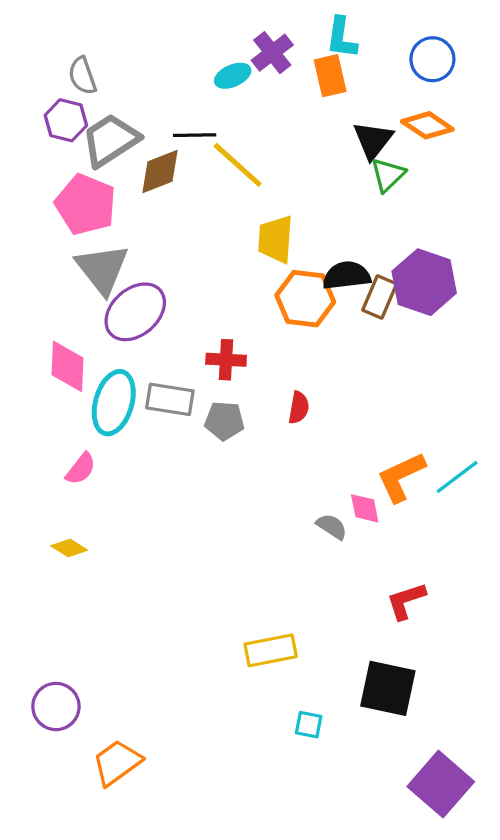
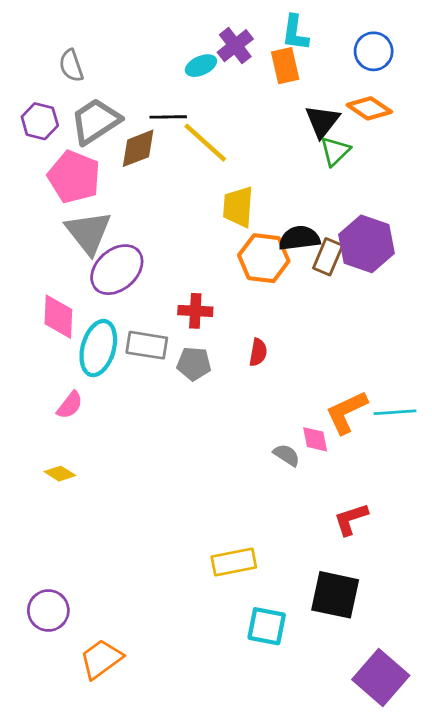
purple hexagon: (66, 120) -> (40, 121), moved
cyan line: (457, 477) -> (395, 412), turned 33
cyan square: (309, 725) -> (267, 626), size x1.6

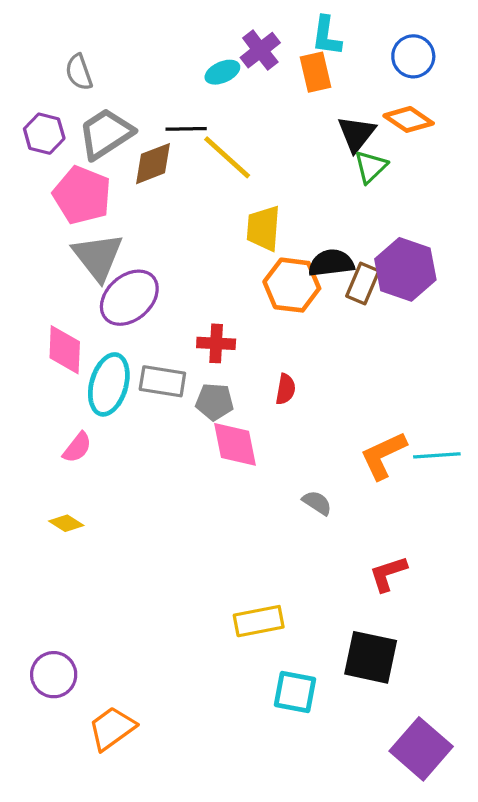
pink diamond: (315, 439) -> (235, 444), moved, size x1.6

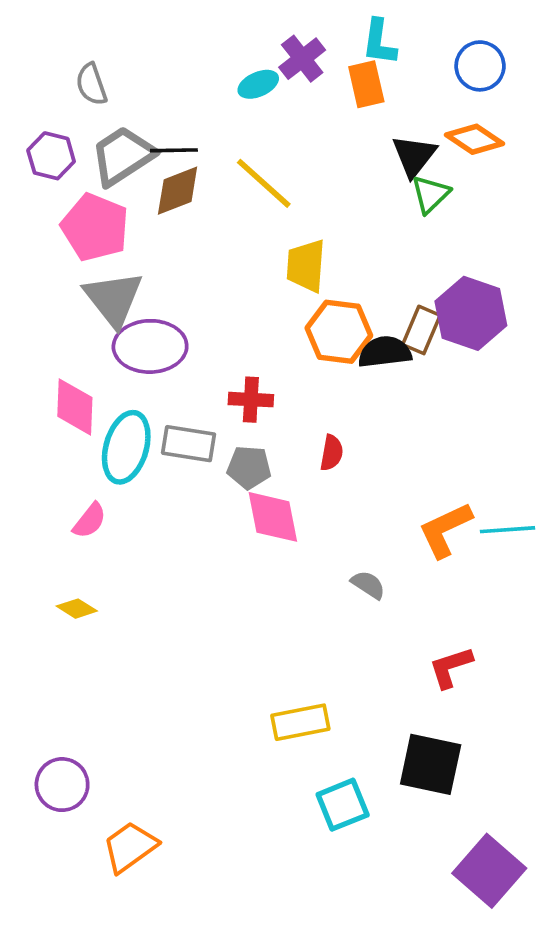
black line: (186, 129) -> (174, 150), moved
black semicircle: (331, 263) -> (385, 352), moved
purple ellipse: (129, 298) -> (150, 346), turned 40
cyan square: (295, 692) -> (343, 805), turned -33

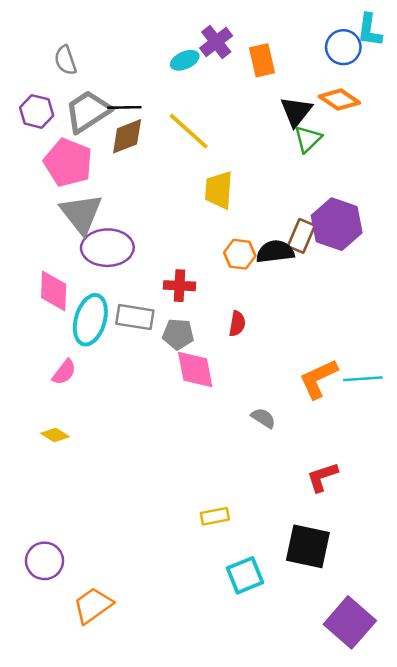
cyan L-shape: (379, 42) -> (369, 30), moved
orange hexagon: (339, 332) -> (240, 254), moved, size x0.7
yellow rectangle: (300, 722) -> (215, 516), size x0.7

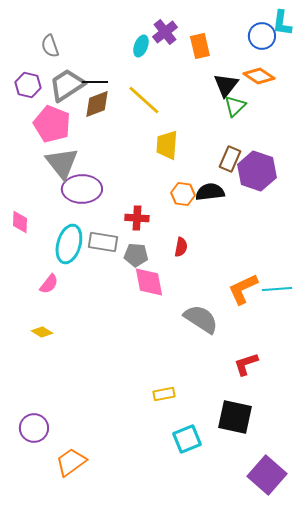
cyan ellipse: (185, 60) -> (141, 46), turned -45
brown rectangle: (301, 236) -> (230, 159), moved
pink diamond: (54, 291) -> (20, 222), moved, size x0.7
gray semicircle: (263, 418) -> (201, 319), size x1.8

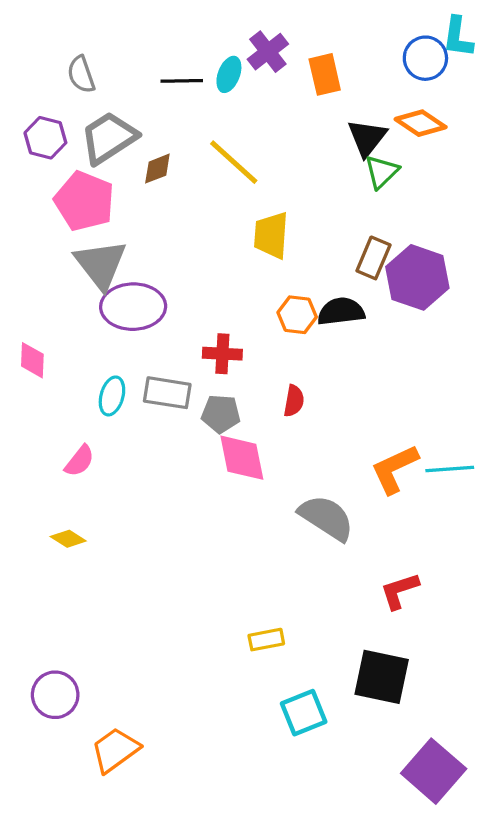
black line: (95, 82) -> (182, 81), moved
brown diamond: (97, 104) -> (157, 169), size x0.7
cyan ellipse: (69, 244) -> (112, 396), size x0.6

